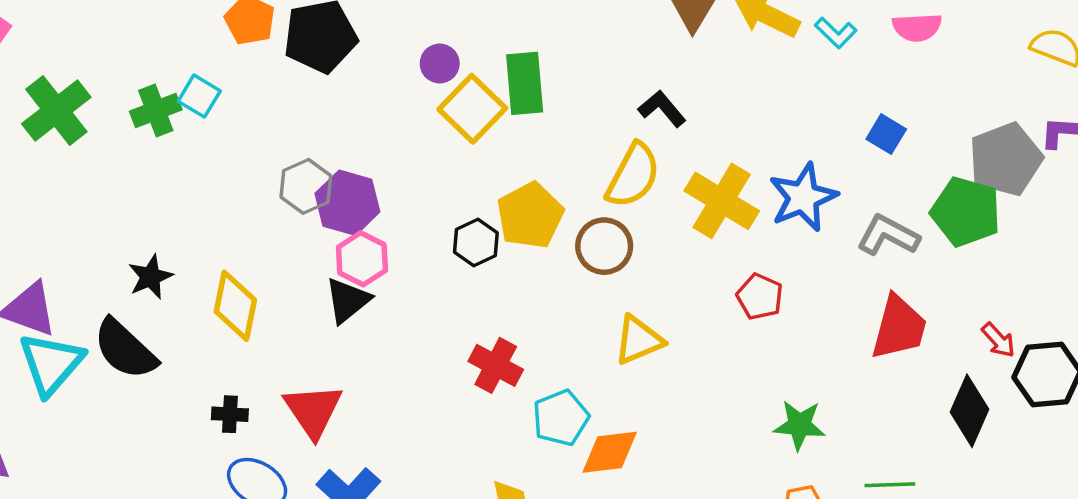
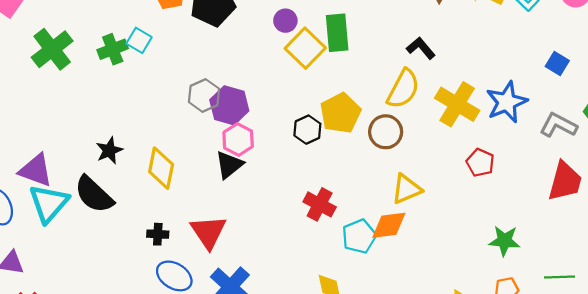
orange diamond: (610, 452) -> (389, 225), moved

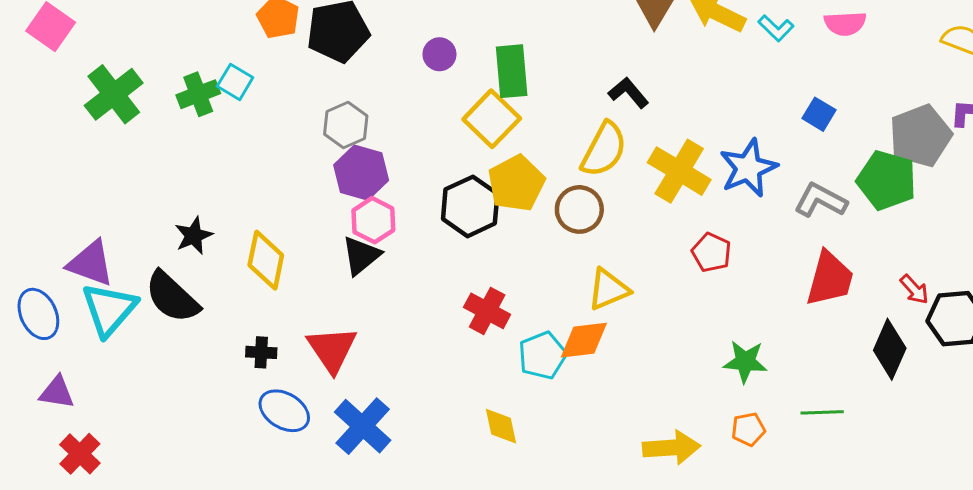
yellow square: (305, 48) -> (492, 119), moved
gray hexagon: (204, 95) -> (346, 125), moved
black hexagon: (307, 130) -> (470, 206), size x1.5

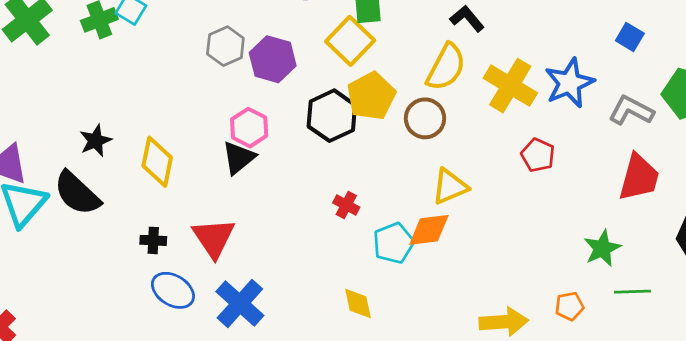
purple hexagon: (361, 173) -> (273, 59), moved
red cross: (487, 311) -> (346, 205), size x0.7
green star: (745, 362) -> (602, 248), moved, turned -30

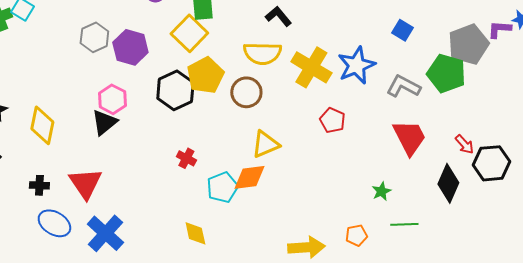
yellow semicircle: (446, 67) -> (262, 53), turned 63
red trapezoid: (639, 177) -> (409, 137), turned -42
green star: (602, 248) -> (381, 191), size x0.7

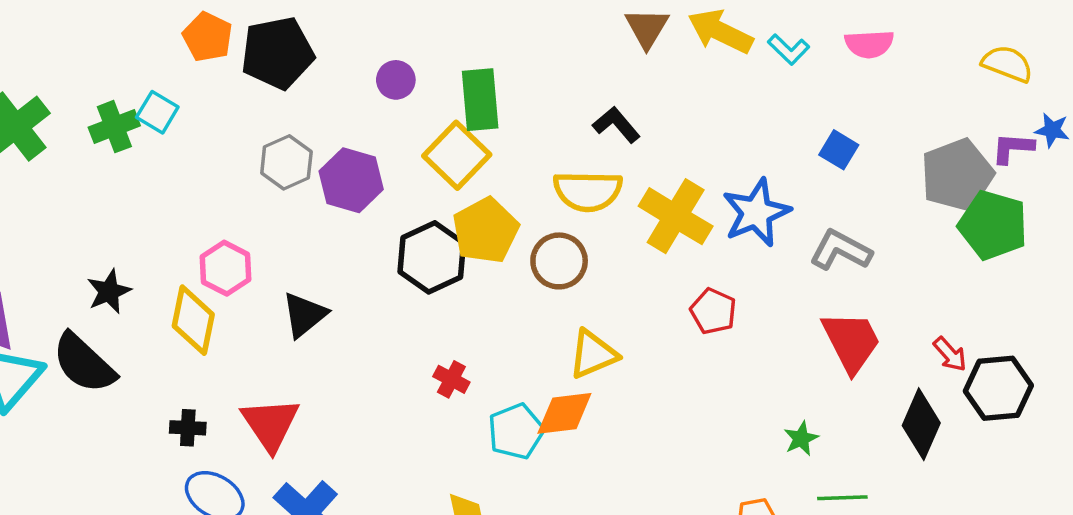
green pentagon: (446, 73) -> (993, 225), moved
pink hexagon: (112, 99) -> (225, 268), moved

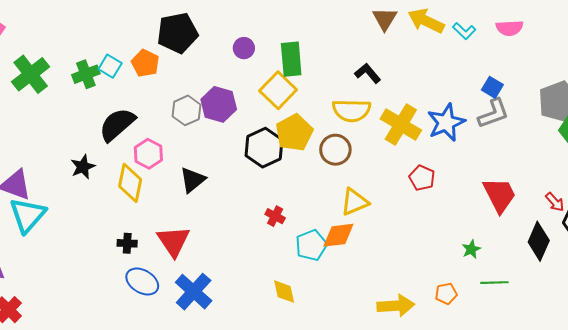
orange pentagon: (208, 37) -> (145, 63), moved
gray hexagon: (286, 162) -> (187, 110), moved
gray L-shape: (841, 250) -> (493, 113), moved, turned 132
black semicircle: (84, 363) -> (117, 125), moved, turned 96

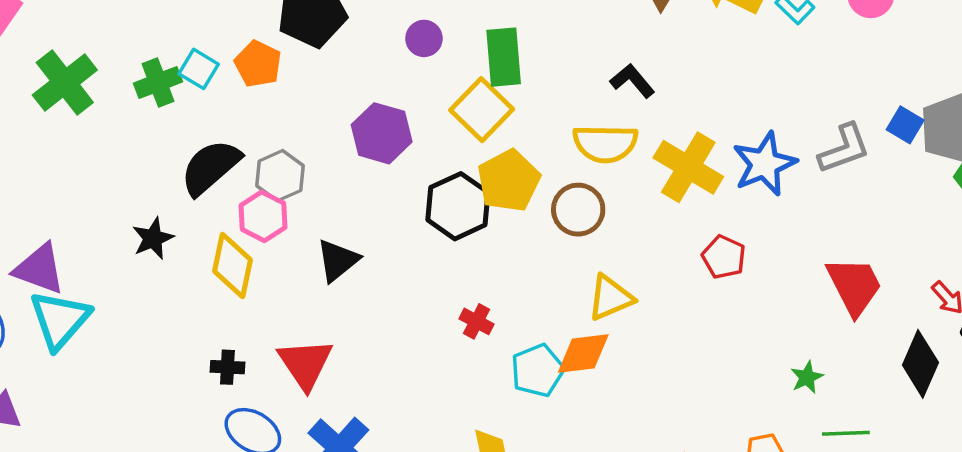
blue square: (492, 87) -> (905, 125), moved
gray hexagon: (187, 110) -> (280, 176), moved

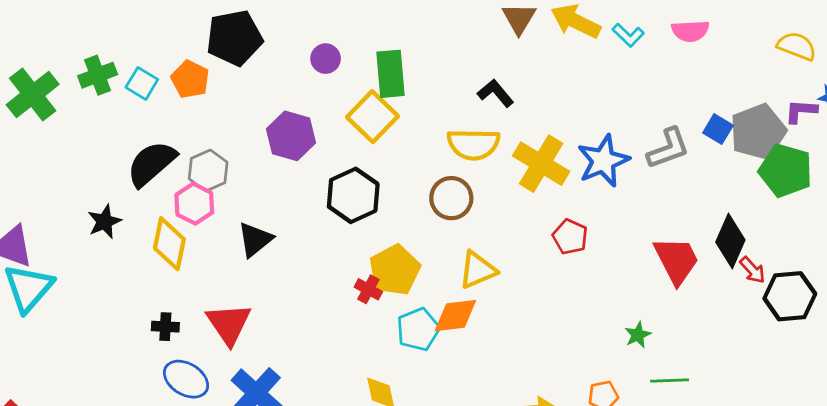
green cross: (158, 83) -> (98, 75), moved
yellow pentagon: (509, 181) -> (395, 270), moved
black diamond: (920, 364) -> (730, 241), moved

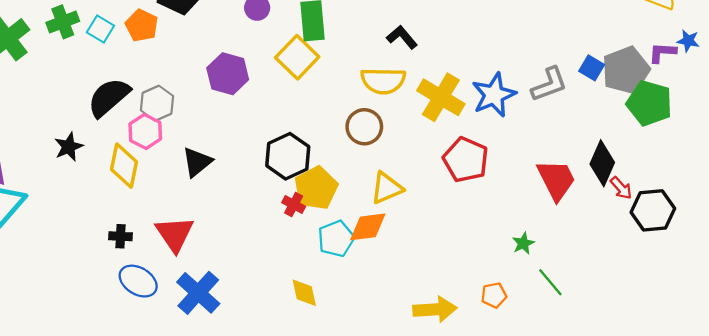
black hexagon: (353, 195) -> (288, 156), moved
red pentagon: (570, 237) -> (466, 160), size x1.5
green line: (670, 381) -> (550, 282), turned 52

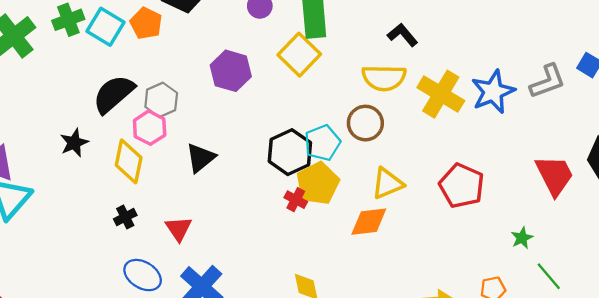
cyan square: (100, 29) -> (105, 27), size x1.4
red pentagon: (466, 160) -> (462, 186), moved
red triangle: (175, 234) -> (179, 229), size x0.7
black cross: (120, 236) -> (125, 217), moved, turned -30
cyan pentagon: (336, 239) -> (322, 143), moved

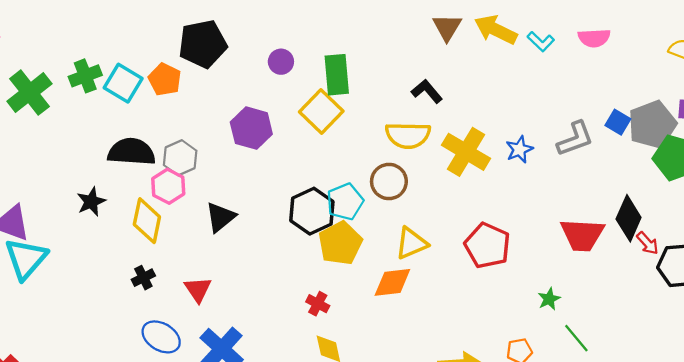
blue star: (493, 92) -> (519, 149), size x0.6
black semicircle: (114, 94) -> (131, 152), turned 45
red trapezoid: (554, 175) -> (582, 235), turned 120
red cross: (296, 200) -> (318, 304), moved

